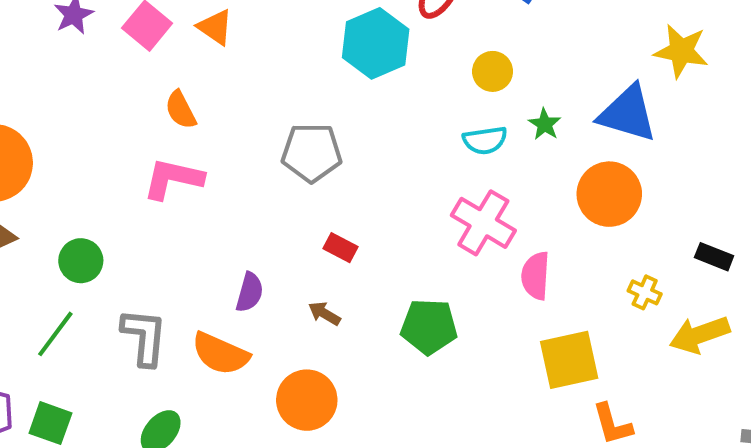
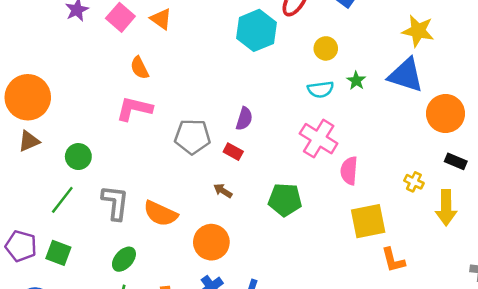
yellow star: (681, 51) -> (418, 31), moved
gray pentagon: (312, 153) -> (192, 137), moved
orange circle: (609, 194) -> (446, 114), moved
purple semicircle: (250, 292) -> (244, 119), moved
yellow arrow: (700, 335) -> (446, 208), turned -72

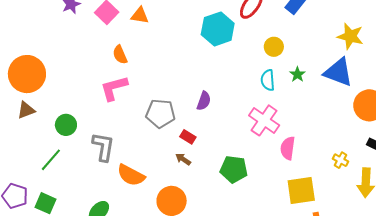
orange triangle: (161, 19) -> (140, 15), turned -30
cyan semicircle: (321, 89) -> (268, 80), turned 90
pink L-shape: (134, 109) -> (114, 88), turned -32
red rectangle: (233, 152) -> (188, 137), moved
gray L-shape: (115, 203) -> (103, 147), moved

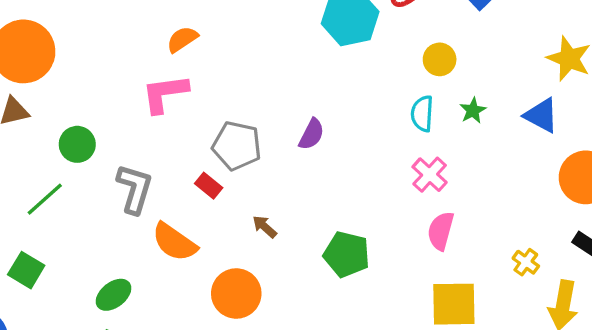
orange semicircle: (120, 55) -> (182, 39), turned 72
blue triangle: (338, 72) -> (541, 115), size x0.7
pink cross: (264, 120) -> (430, 175), moved, size x0.7
red rectangle: (188, 137) -> (209, 186), moved

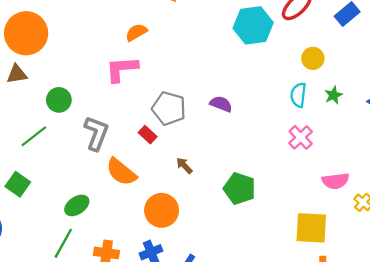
purple semicircle: (312, 134) -> (221, 104), turned -100
pink semicircle: (441, 231) -> (335, 181), moved, turned -116

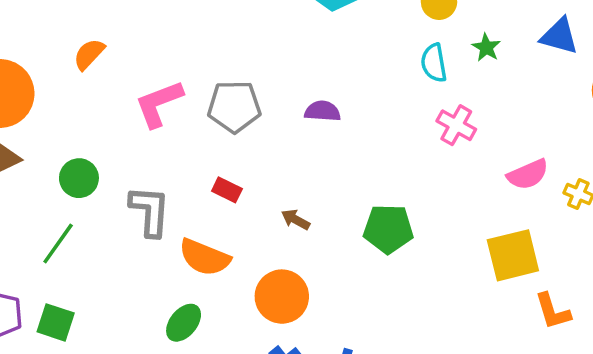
orange semicircle: (136, 32) -> (89, 54), moved
gray pentagon: (169, 108) -> (234, 107), moved
green ellipse: (77, 205) -> (184, 323), moved

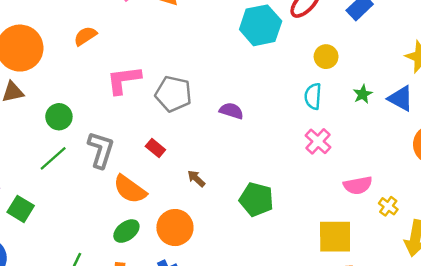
green star: (486, 47) -> (363, 94), moved
green line: (58, 243) -> (53, 158), moved
green ellipse: (184, 323) -> (126, 231), moved

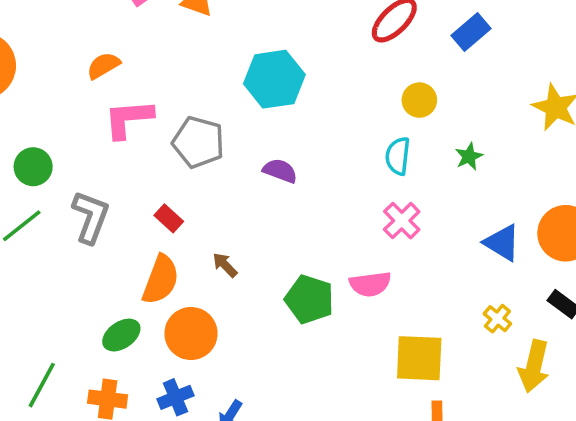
cyan hexagon: (261, 25) -> (274, 79), moved
orange semicircle: (85, 36) -> (103, 66), moved
blue triangle: (401, 98) -> (502, 243), moved
pink semicircle: (358, 185) -> (370, 284), moved
orange semicircle: (130, 189) -> (161, 280), moved, turned -108

